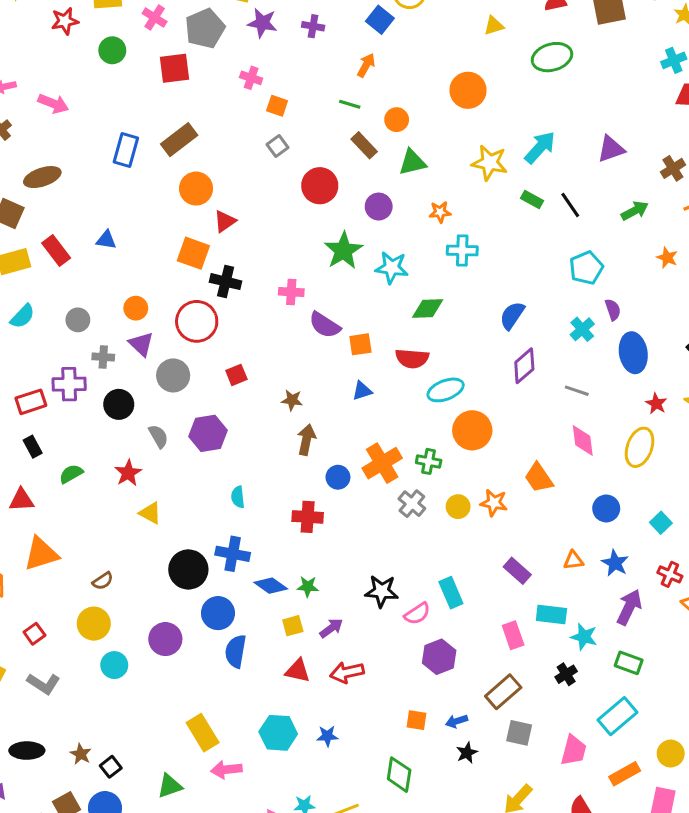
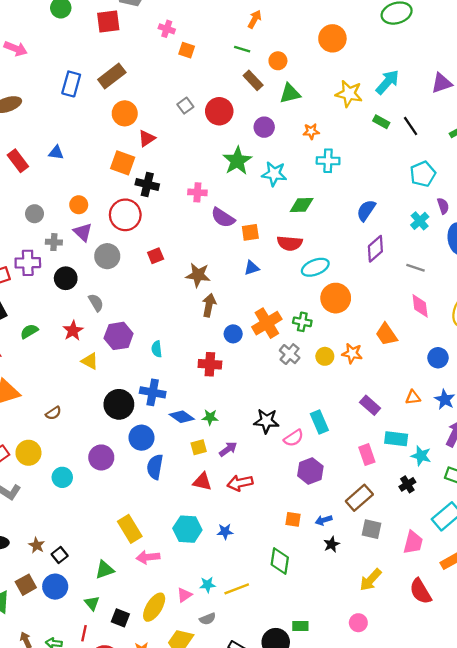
gray square: (278, 146) -> (185, 106), moved
brown star: (292, 400) -> (198, 275), size x1.5
purple hexagon: (208, 433) -> (119, 336), moved
yellow circle: (94, 624) -> (28, 453), moved

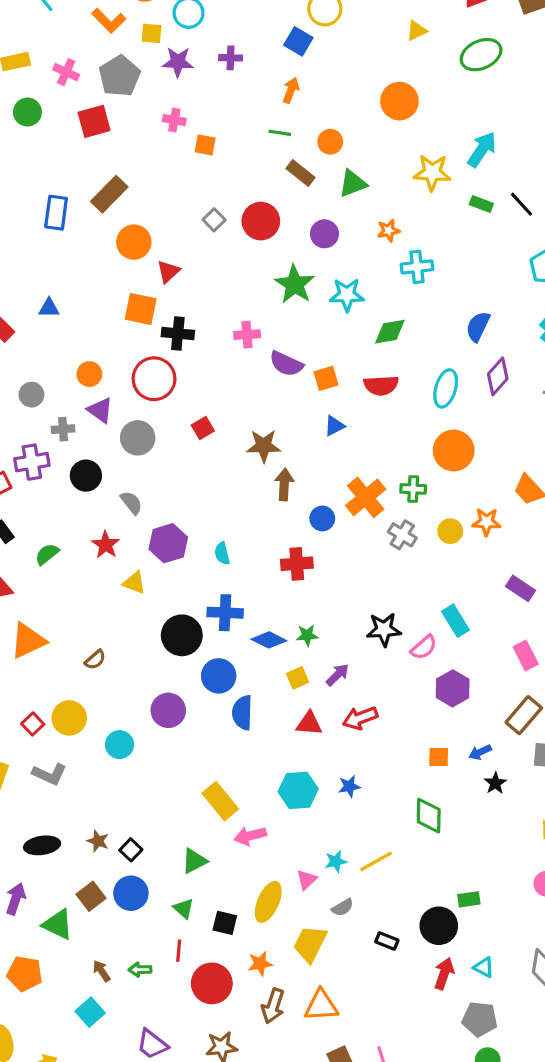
cyan ellipse: (315, 267) -> (446, 388), moved, turned -44

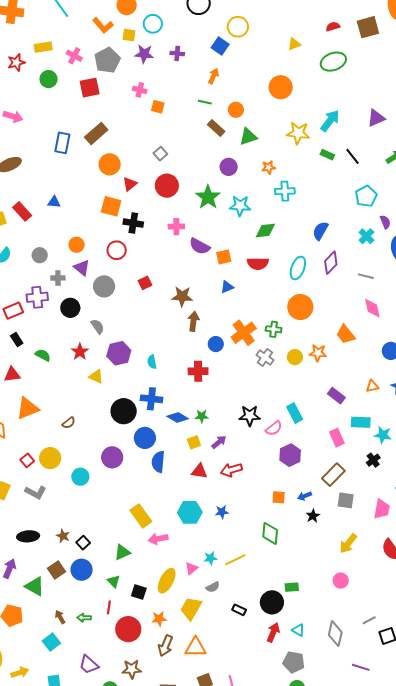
red circle: (261, 221) -> (167, 186), moved
red circle: (154, 379) -> (117, 250), size x0.7
green semicircle: (47, 554) -> (43, 355), turned 63

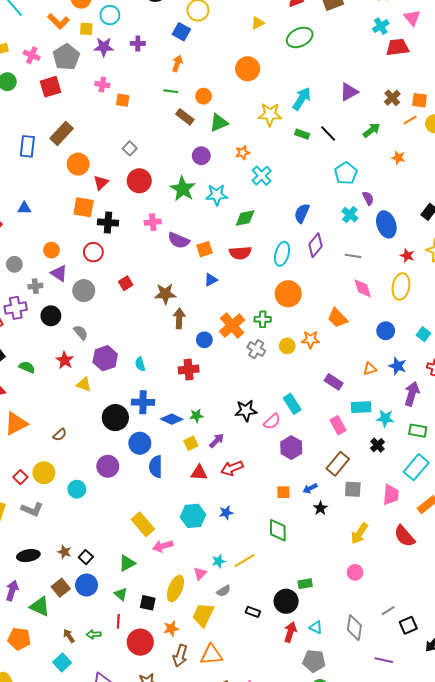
cyan cross: (285, 191) -> (262, 176), turned -36

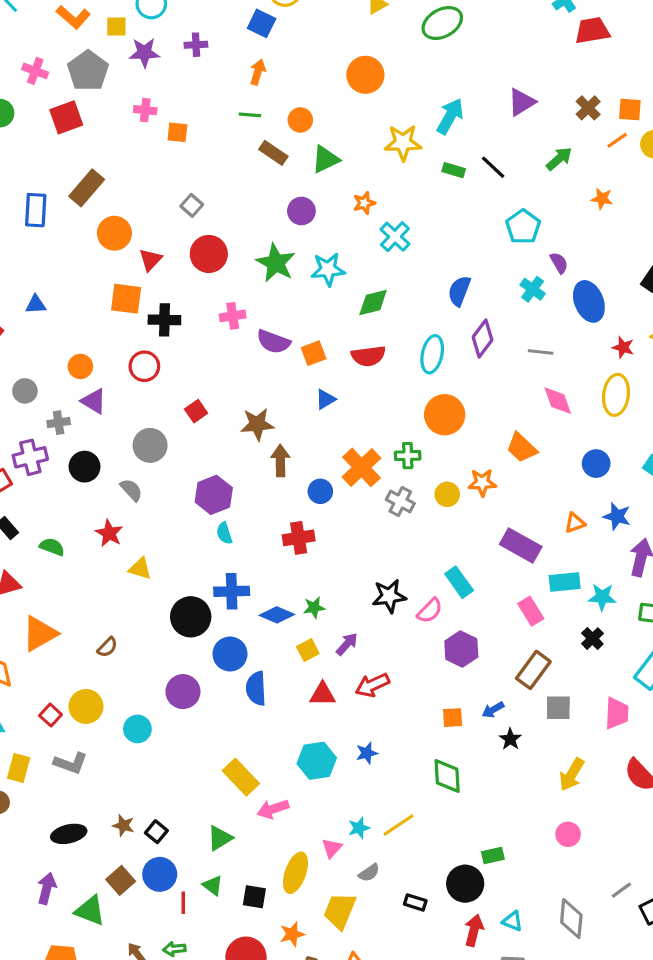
gray circle: (84, 291) -> (150, 445), moved
purple hexagon: (105, 358) -> (214, 495), moved
purple rectangle: (334, 382) -> (521, 546), size x1.4
red line: (118, 621) -> (183, 903), moved

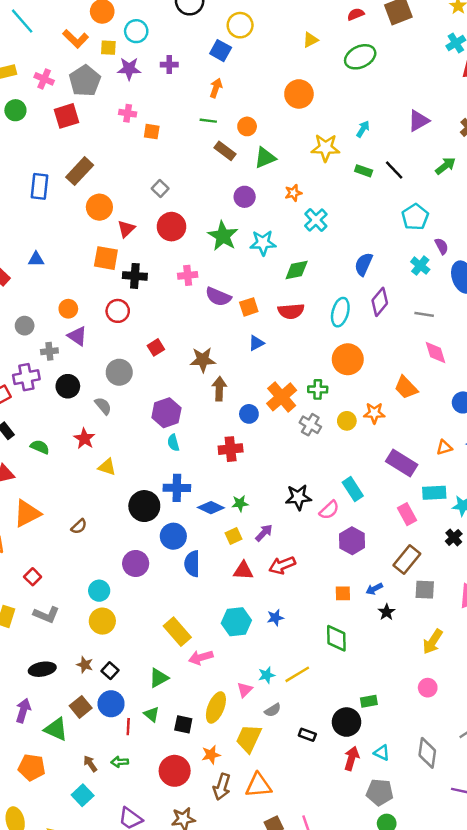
cyan arrow: (450, 116) -> (363, 129), size x0.6
yellow circle: (86, 706) -> (102, 621), moved

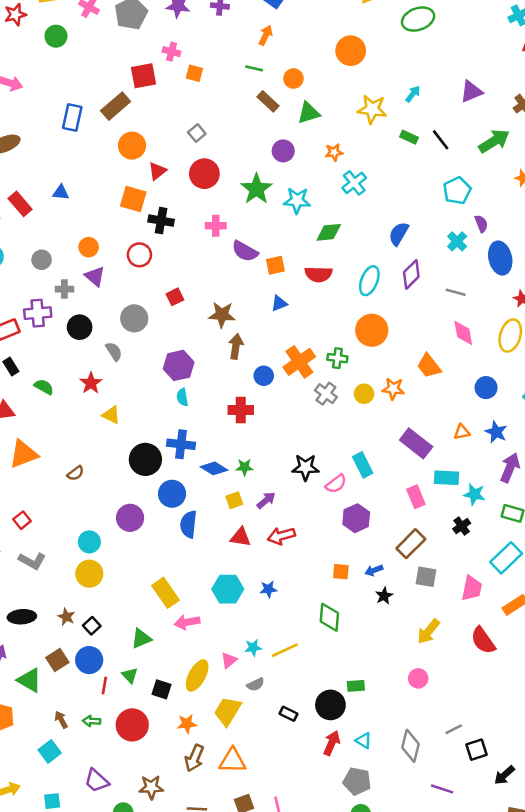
red square: (66, 116) -> (144, 76), moved
green arrow: (445, 166) -> (494, 141), size x1.4
red circle: (175, 771) -> (132, 725), moved

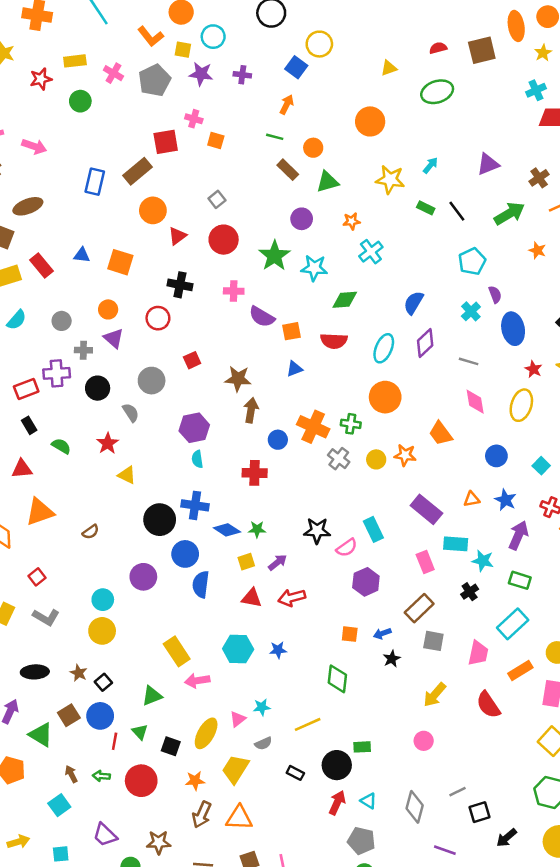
orange square: (133, 199) -> (120, 262), moved
orange cross: (299, 362) -> (313, 427), turned -32
yellow line: (285, 650) -> (308, 724), moved

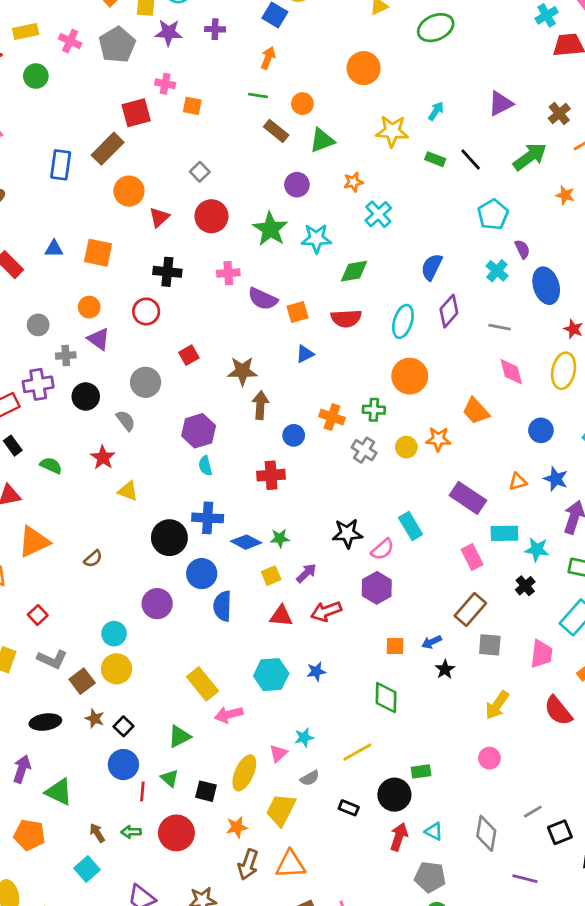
orange cross: (313, 427) -> (332, 417), size x0.7
purple hexagon: (366, 582) -> (377, 588), moved
brown square: (69, 715) -> (82, 681), moved

